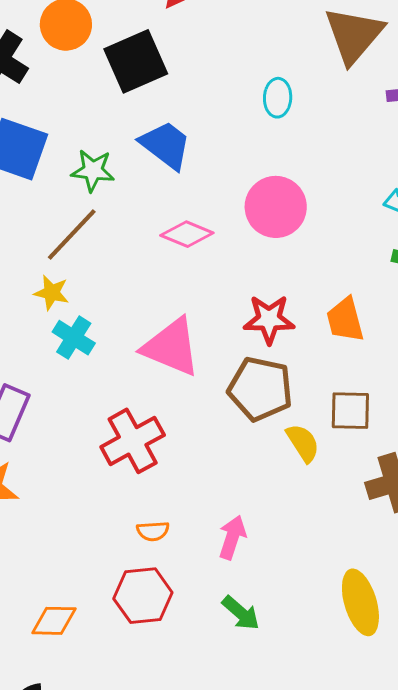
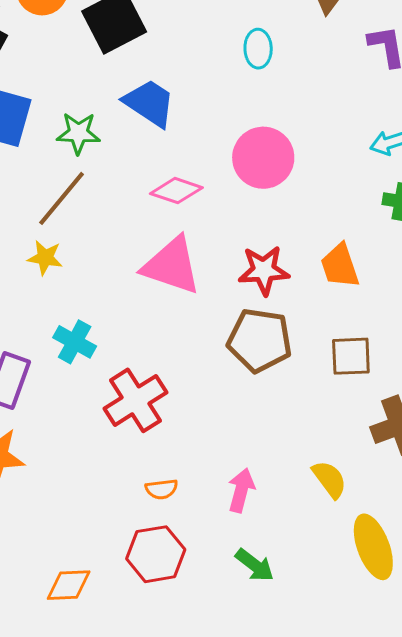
cyan cross: (74, 338) -> (75, 342), moved
pink triangle: (171, 347) -> (172, 266), moved
yellow semicircle: (303, 443) -> (330, 479), moved

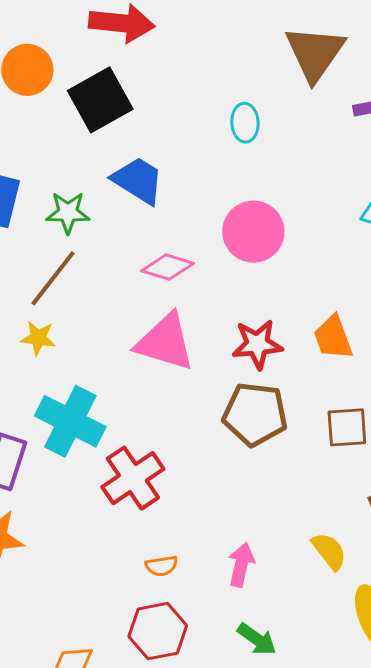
cyan cross: (75, 342) -> (70, 421), size x1.6

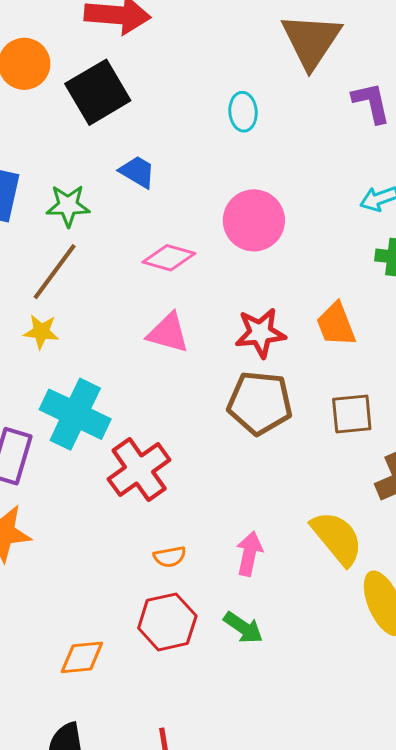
blue trapezoid: (138, 180) -> (137, 172), size x0.7
pink triangle: (165, 342) -> (168, 333), size x0.7
yellow semicircle: (329, 551) -> (337, 538), size x1.5
green arrow: (257, 639) -> (243, 628), moved

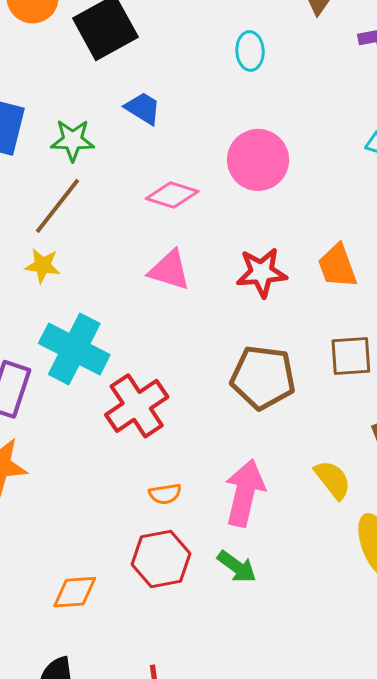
brown pentagon: (260, 403) -> (263, 377), moved
yellow semicircle: (337, 538) -> (333, 480), size x0.7
pink arrow: (249, 554) -> (245, 493), size x1.5

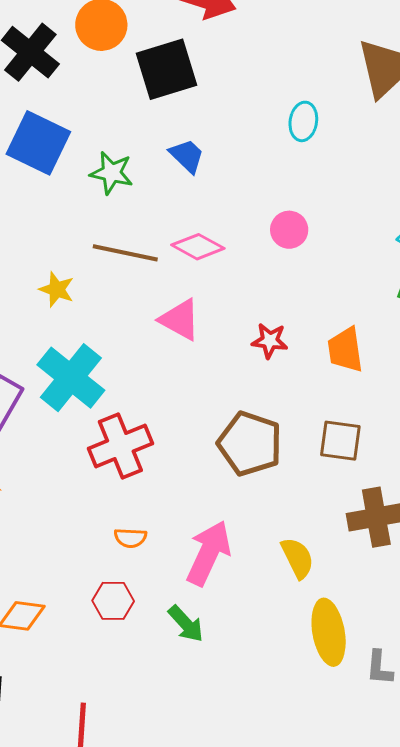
pink circle: (258, 160) -> (289, 230), size x0.6
brown line: (57, 206) -> (125, 253), moved, turned 52
red star: (262, 272) -> (270, 341), size x0.7
red hexagon: (161, 559) -> (113, 601), size x0.7

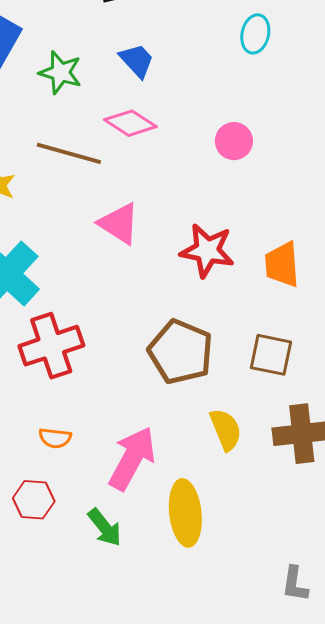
pink diamond: (198, 247) -> (130, 123), moved
red star: (270, 341) -> (207, 250), size x1.5
yellow semicircle: (297, 558) -> (226, 430), moved
yellow ellipse: (329, 632) -> (185, 513), moved

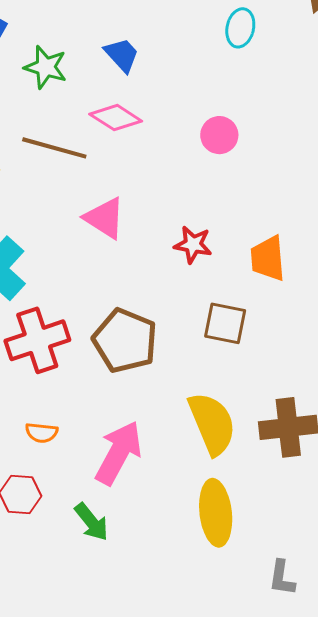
red star: (207, 250) -> (193, 245), size x0.7
brown pentagon: (181, 352) -> (125, 341), moved
brown square: (271, 355) -> (225, 323), moved
yellow semicircle: (226, 430) -> (212, 424), size x1.5
yellow ellipse: (185, 513) -> (216, 513), moved

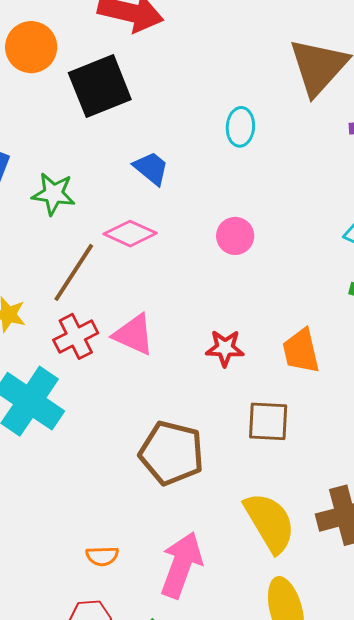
blue trapezoid: (122, 55) -> (151, 168), moved
brown line: (54, 148) -> (74, 272), turned -64
red cross: (37, 340) -> (76, 336), moved, size x0.7

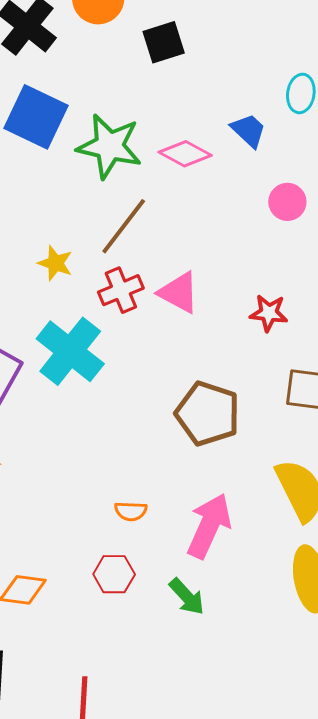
black square: (100, 86) -> (164, 42), size x0.7
blue trapezoid: (151, 168) -> (249, 130), moved
green star: (53, 194) -> (109, 146), size x1.5
pink diamond: (130, 234) -> (185, 154), moved

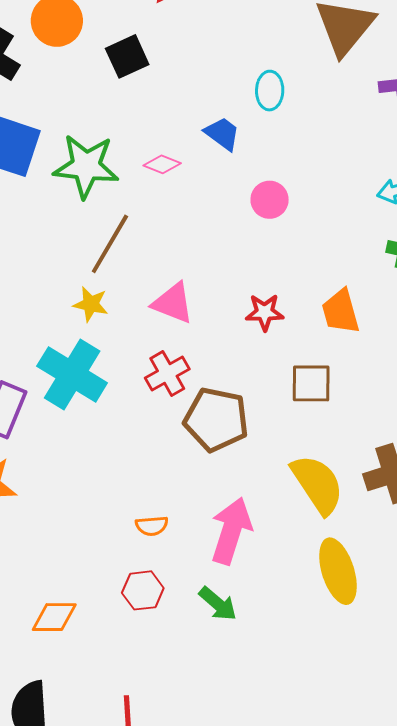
pink diamond: (185, 154) -> (162, 164), size x0.7
yellow star: (55, 263) -> (91, 304), moved
red cross: (121, 290) -> (167, 374), moved

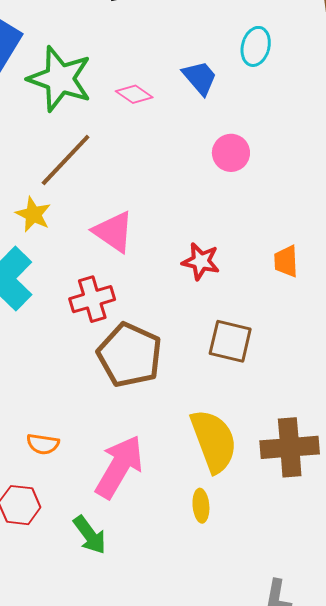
orange trapezoid: (341, 311) -> (286, 261), moved, size x0.7
yellow ellipse: (338, 571) -> (201, 506), moved, size x0.5

